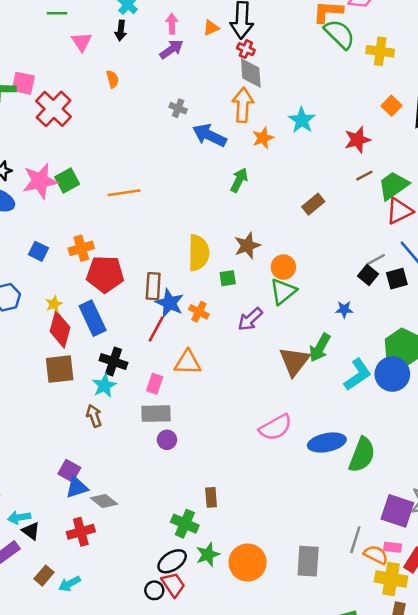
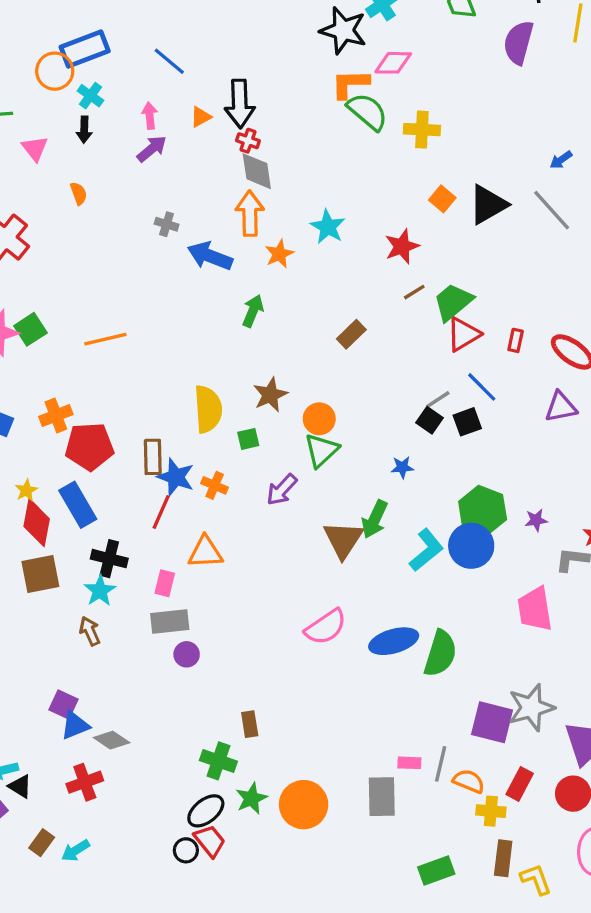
pink rectangle: (393, 547) -> (409, 763), moved
yellow cross: (391, 579) -> (491, 811), size x0.7

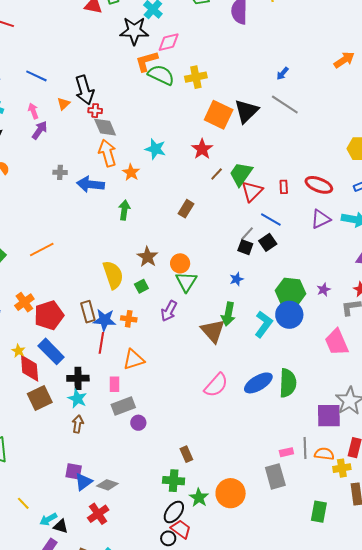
orange square: (442, 199) -> (219, 115), size x1.8
brown arrow: (90, 631) -> (78, 424), turned 48
green rectangle: (436, 871) -> (319, 512), turned -45

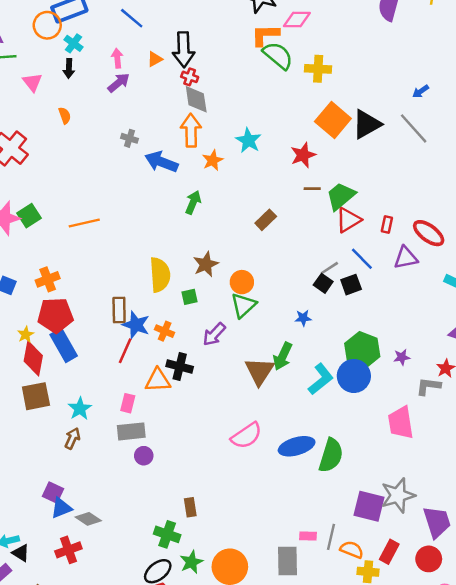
brown line: (217, 174) -> (312, 189), turned 32
purple triangle: (321, 219) -> (406, 258), moved
red pentagon: (49, 315) -> (55, 315), moved
black cross: (78, 378) -> (180, 367), moved

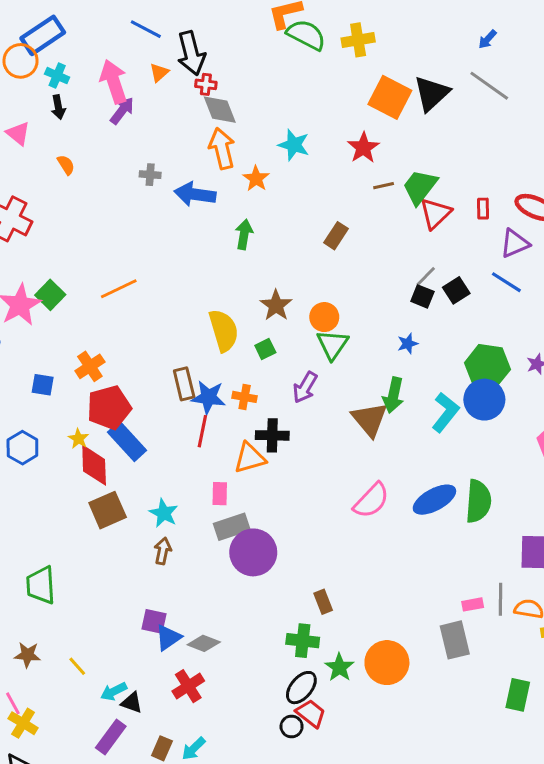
blue line: (132, 18) -> (146, 29), moved
pink arrow: (117, 58) -> (114, 82), size x1.8
blue line: (362, 259) -> (506, 282), moved
purple circle: (144, 456) -> (253, 552), size x2.0

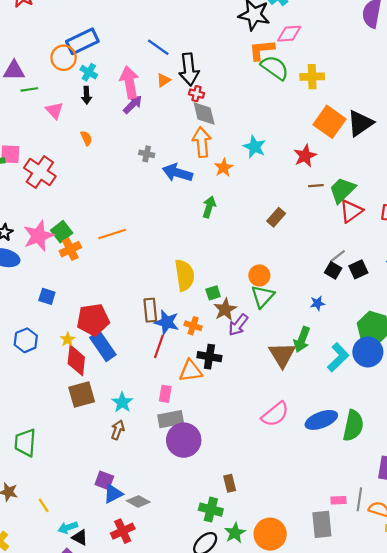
brown star: (276, 305) -> (225, 309), moved
orange cross: (90, 366) -> (70, 249), moved

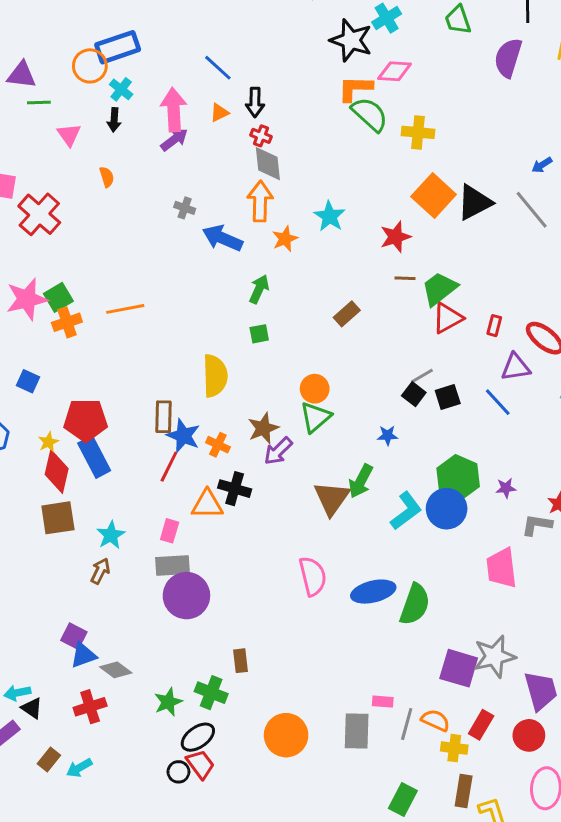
black arrow: (189, 69) -> (255, 102), size x0.7
green square: (213, 293) -> (259, 334), moved
pink semicircle: (275, 414) -> (313, 576), turned -72
gray line: (359, 499) -> (407, 724), moved
green star: (235, 533) -> (168, 702), moved

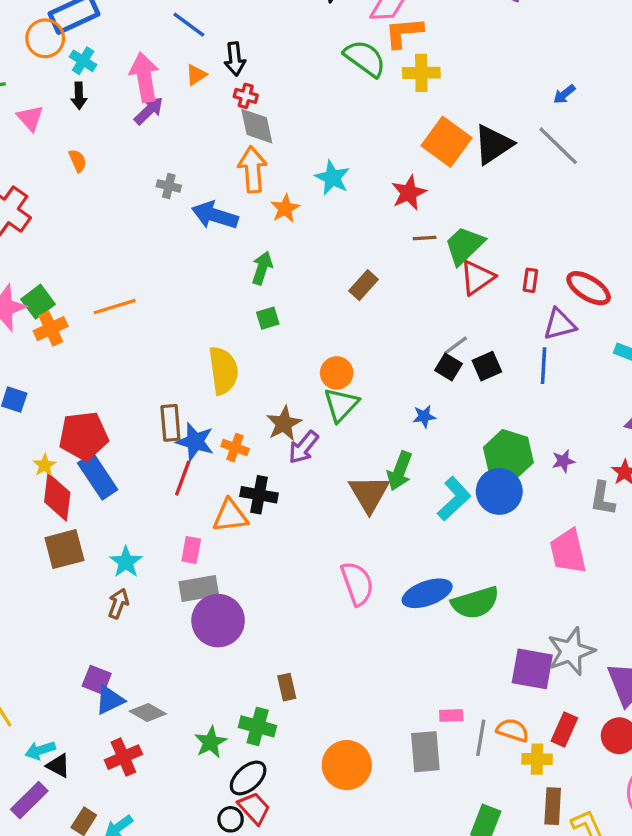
orange L-shape: (355, 88) -> (404, 32), moved
blue line: (498, 402) -> (544, 366), turned 52
gray L-shape: (537, 525) -> (603, 499), turned -84
green semicircle: (415, 604) -> (475, 603), turned 60

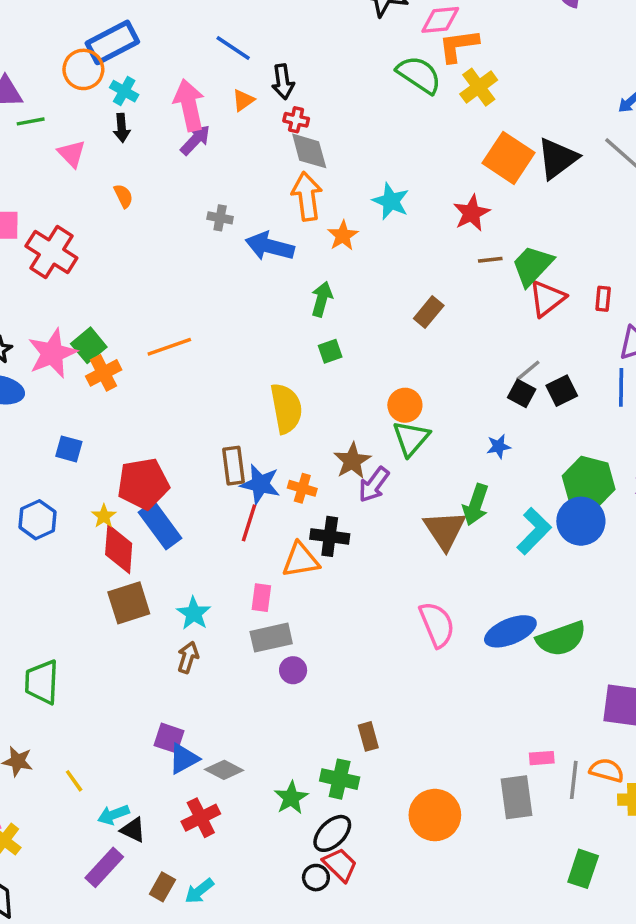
yellow cross: (421, 73) -> (479, 87), turned -33
purple circle: (218, 621) -> (293, 670), size x0.5

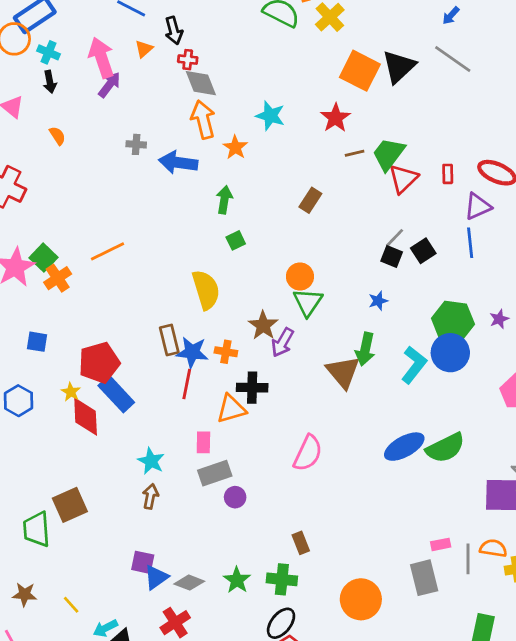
brown square: (129, 603) -> (70, 505), moved
pink semicircle: (437, 625) -> (308, 453), moved, turned 54
green star: (291, 798) -> (237, 580), moved

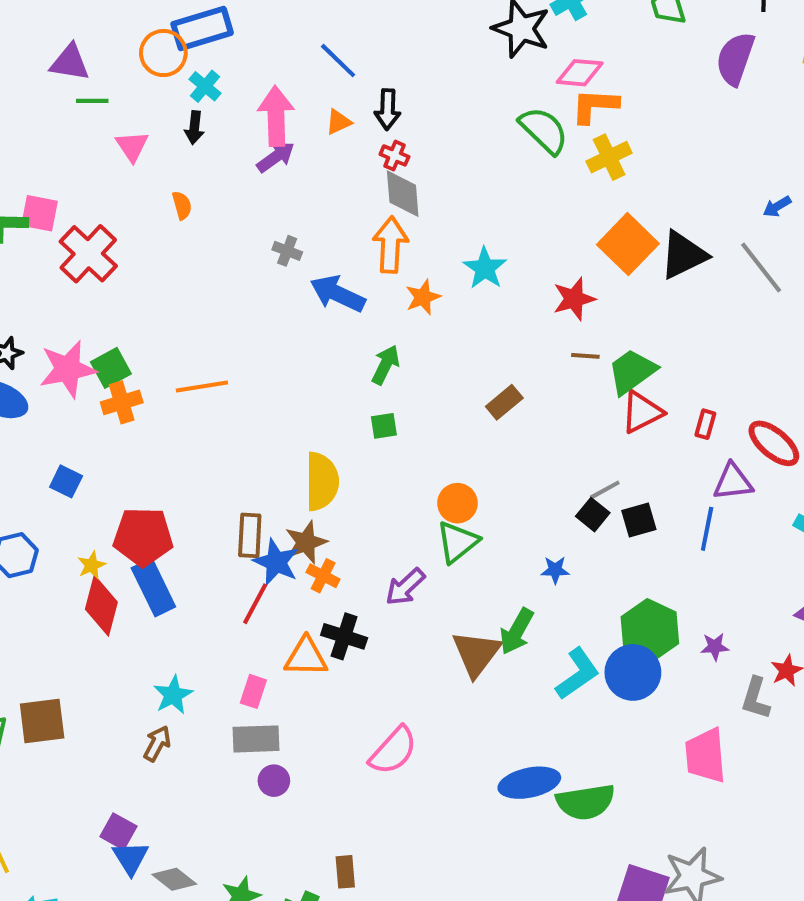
brown star: (263, 325) -> (306, 542), moved
blue triangle: (156, 577) -> (131, 858), turned -44

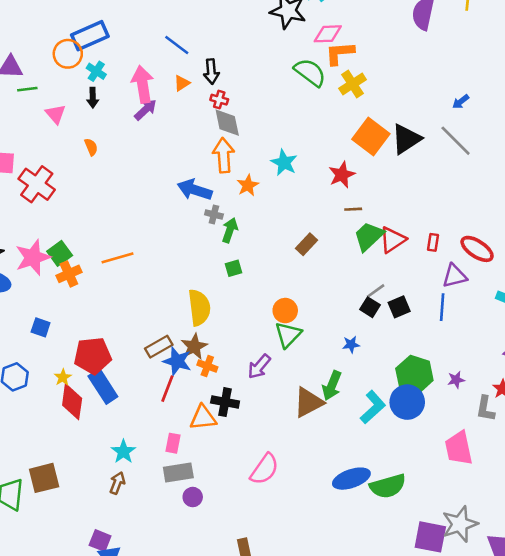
gray cross: (287, 251) -> (214, 214), moved
green trapezoid: (632, 372) -> (369, 236), moved
brown rectangle: (250, 535) -> (159, 347), turned 64
brown triangle: (476, 653) -> (309, 402), turned 32

